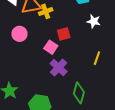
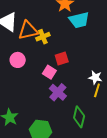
white star: (94, 21) -> (95, 77), moved
yellow line: (97, 58) -> (97, 90), moved

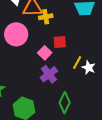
pink circle: (18, 60) -> (16, 34), size x1.5
yellow line: (97, 90) -> (77, 63), moved

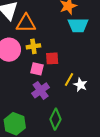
yellow cross: (46, 17) -> (33, 46), moved
pink square: (45, 53) -> (37, 69), turned -32

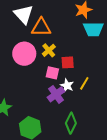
yellow cross: (33, 46) -> (49, 50), turned -32
white star: (80, 85) -> (67, 86), moved

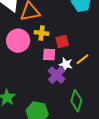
yellow cross: (49, 50) -> (42, 33), turned -32
yellow line: (84, 83) -> (83, 59), turned 32

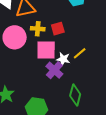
red square: (62, 42) -> (58, 29), moved
pink square: (49, 54) -> (46, 50), size x1.5

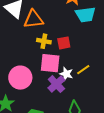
pink circle: (15, 37) -> (20, 78), moved

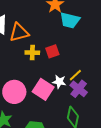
cyan trapezoid: (85, 15) -> (70, 20), turned 30
pink square: (50, 63) -> (43, 89), moved, turned 35
purple cross: (56, 84) -> (79, 89), moved

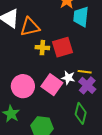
cyan trapezoid: (70, 20) -> (81, 17), turned 80
red square: (52, 51) -> (62, 47), size x1.5
yellow line: (75, 75) -> (85, 72), turned 48

